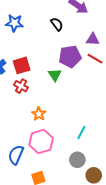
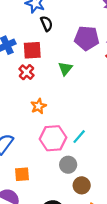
black semicircle: (57, 24) -> (46, 24), moved
purple pentagon: (70, 56) -> (87, 38), moved
pink hexagon: (41, 141) -> (53, 138), moved

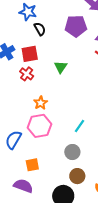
purple pentagon: (87, 38) -> (76, 26), moved
pink hexagon: (53, 138) -> (39, 126), moved
brown circle: (82, 185) -> (77, 176), moved

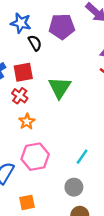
purple pentagon: (76, 26) -> (62, 26), moved
green triangle: (61, 67) -> (60, 87), size x1.5
orange star: (41, 103) -> (27, 122), moved

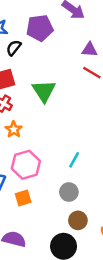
black semicircle: (35, 43) -> (14, 48), turned -105
orange square: (27, 202) -> (23, 198), moved

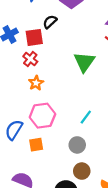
black semicircle: (14, 48) -> (50, 22), moved
green triangle: (44, 91) -> (84, 62), moved

